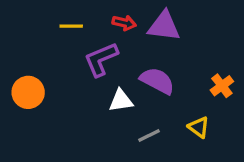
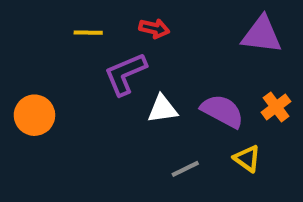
purple triangle: (164, 26) -> (262, 35), moved
purple semicircle: (157, 81) -> (222, 111), moved
white triangle: (121, 101) -> (162, 109), moved

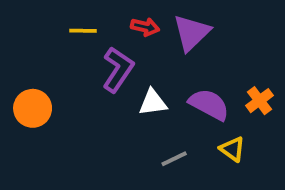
purple triangle: (262, 35) -> (192, 33), moved, turned -51
purple L-shape: (125, 74) -> (118, 70), turned 147

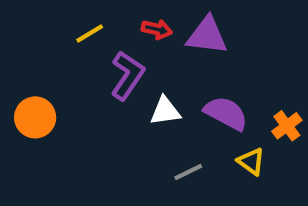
yellow line: (83, 31) -> (90, 33), turned -32
purple triangle: (192, 33) -> (207, 36), turned 51
orange cross: (259, 101) -> (287, 126), moved

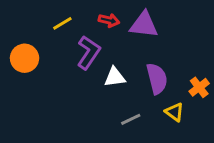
purple semicircle: (226, 113) -> (157, 79), turned 48
orange circle: (35, 117) -> (25, 58), moved

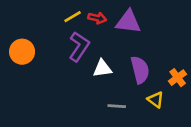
yellow line: (62, 23) -> (73, 17), moved
gray line: (131, 119) -> (117, 106), turned 30

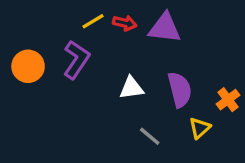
purple L-shape: (79, 46) -> (76, 60), moved
yellow triangle: (156, 100) -> (200, 128), turned 42
gray line: (117, 106) -> (150, 136), turned 36

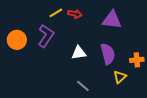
purple triangle: (165, 28) -> (112, 20), moved
orange cross: (228, 100) -> (137, 60), turned 32
gray line: (150, 136) -> (83, 86), moved

